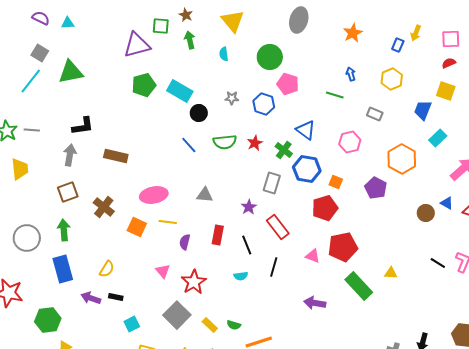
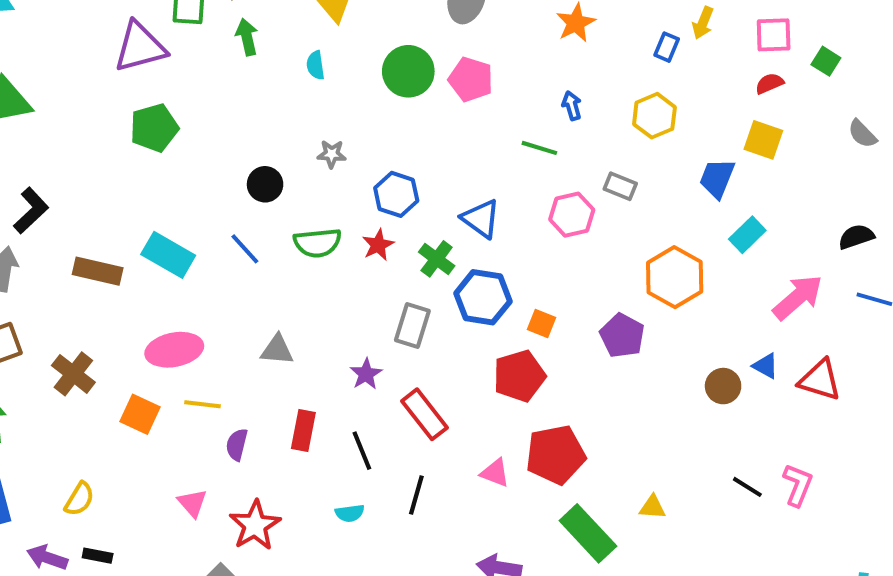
pink pentagon: (288, 84) -> (471, 79), moved
cyan rectangle: (180, 91) -> (168, 255), moved
blue hexagon: (264, 104) -> (396, 194), moved
black L-shape: (83, 126) -> (31, 211), turned -35
pink hexagon: (350, 142) -> (572, 215), moved

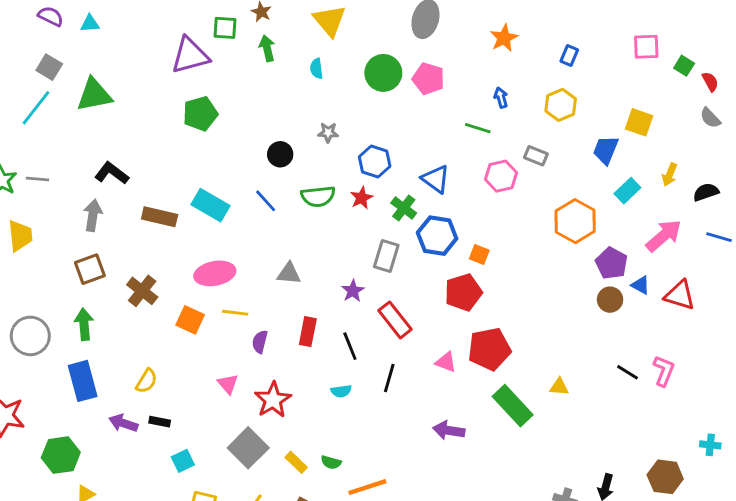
yellow arrow: (703, 23) -> (670, 175), moved
red semicircle: (769, 83) -> (710, 82), moved, turned 84
black L-shape: (31, 211) -> (112, 173), turned -100
purple pentagon: (622, 336) -> (611, 263), moved

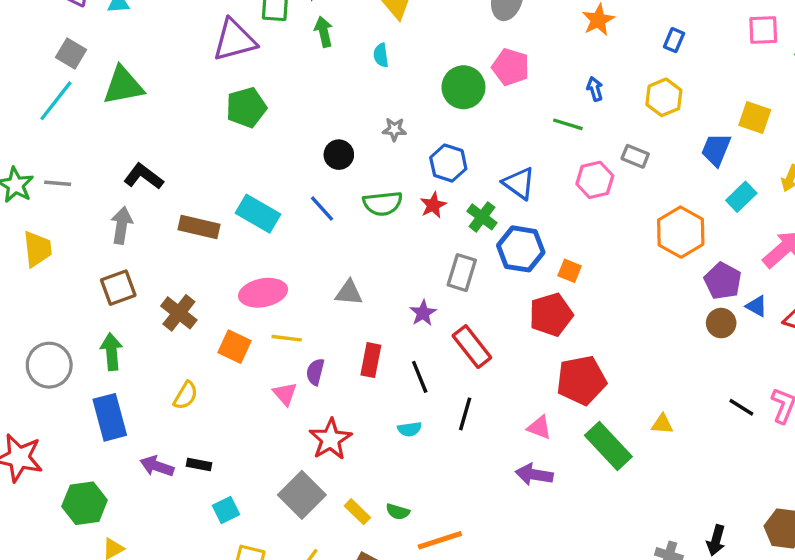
green circle: (383, 73) -> (463, 87), moved
pink triangle: (446, 362) -> (539, 427), moved
yellow semicircle: (147, 381) -> (186, 395), moved
pink triangle: (228, 384) -> (285, 394), moved

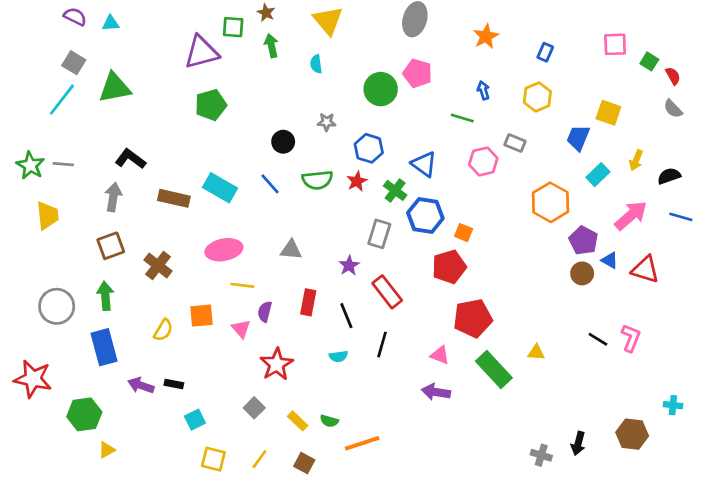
orange square: (234, 347) -> (202, 316), moved, turned -30
gray square: (302, 495) -> (254, 408), size x0.6

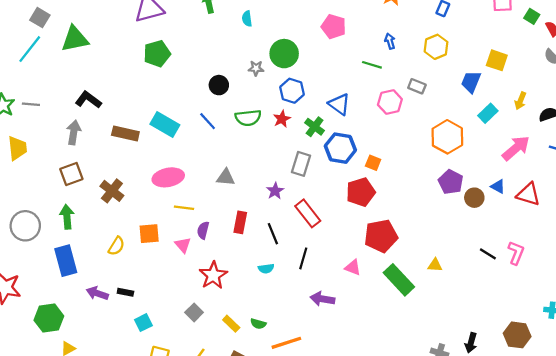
green circle: (381, 89) -> (284, 54), moved
purple pentagon: (583, 241) -> (451, 182), moved
purple arrow: (436, 392) -> (322, 299), moved

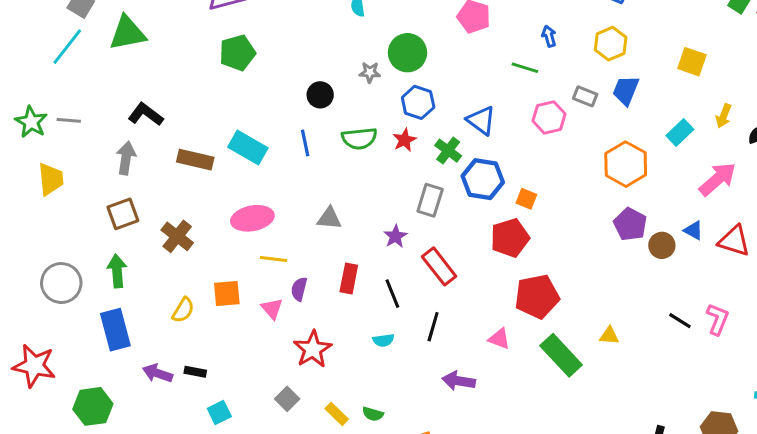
blue trapezoid: (471, 82) -> (626, 90), moved
blue line: (208, 121) -> (305, 143), turned 30

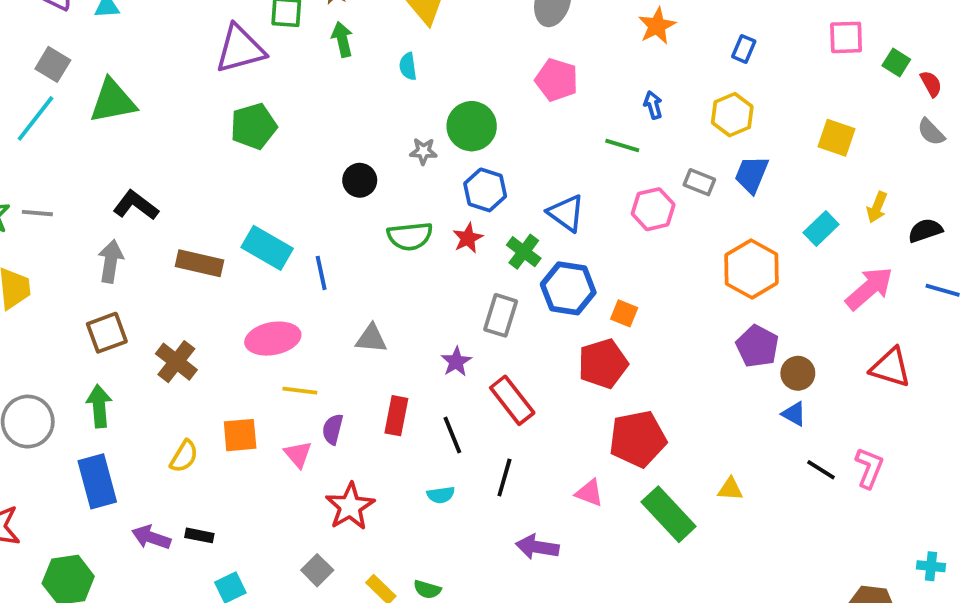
blue line: (305, 143) -> (321, 273), moved
blue triangle: (693, 230) -> (794, 414), moved

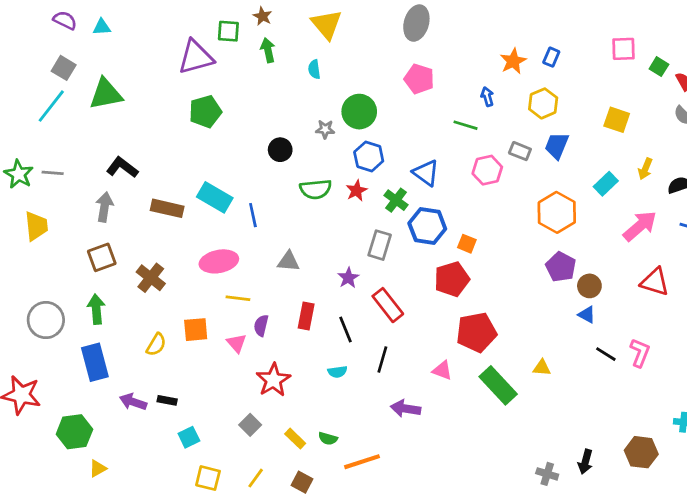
orange star: (657, 26) -> (513, 61), moved

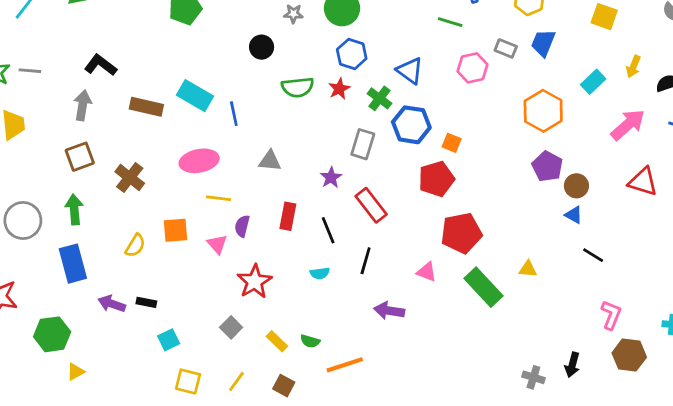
gray star: (325, 129) -> (293, 14), moved
pink L-shape: (640, 353) -> (611, 315), moved

